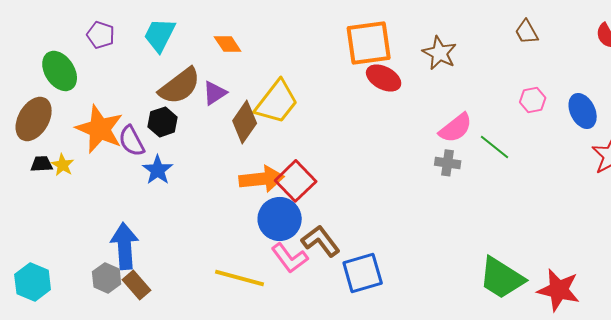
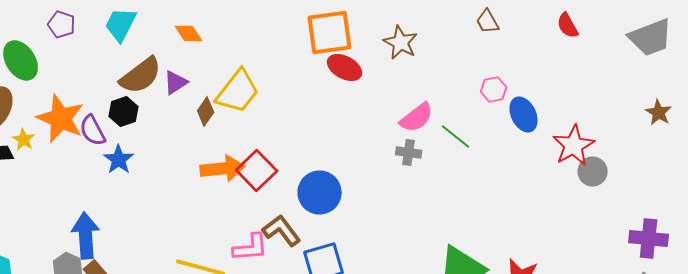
blue ellipse: (583, 111) -> (524, 114), moved
brown diamond: (245, 122) -> (206, 112), size x0.7
yellow star: (63, 165) -> (24, 140), moved
blue circle: (280, 219) -> (320, 192), moved
pink L-shape: (290, 258) -> (251, 248), turned -57

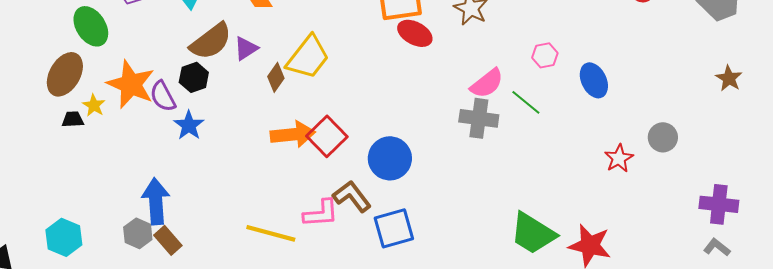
pink hexagon: (494, 90) -> (545, 55), moved
red star: (574, 146) -> (619, 158), moved, size x0.7
gray cross: (409, 152) -> (479, 118), size x1.5

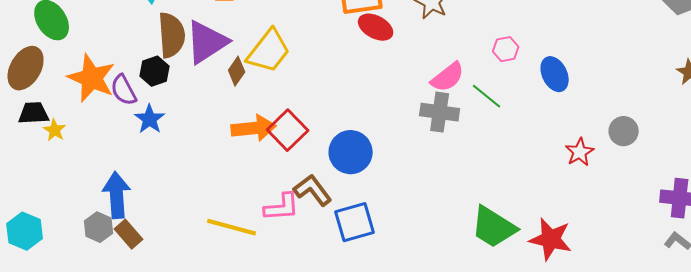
brown semicircle: (211, 41) -> (172, 35), turned -57
purple triangle: (246, 48) -> (207, 42), size x1.8
yellow star: (94, 105) -> (55, 130), moved
black trapezoid: (73, 119) -> (34, 113), size x1.4

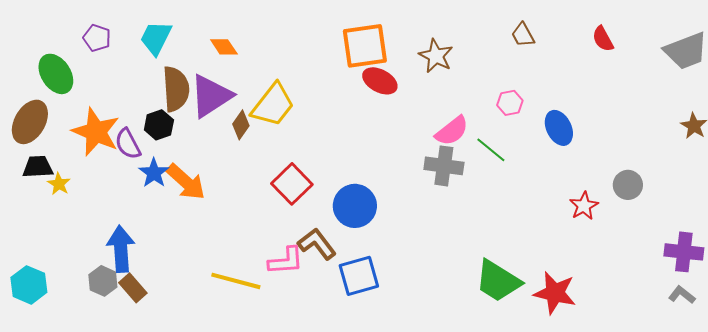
orange arrow: (254, 128) -> (186, 182), moved, turned 48

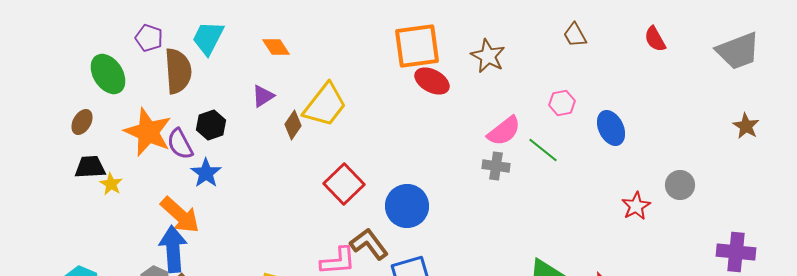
brown semicircle: (176, 89) -> (178, 71), moved
purple triangle: (211, 96) -> (263, 96), size x0.5
brown ellipse: (30, 122) -> (82, 122), size x0.6
gray cross: (444, 166) -> (496, 166), size x0.7
orange arrow: (186, 182) -> (180, 215), moved

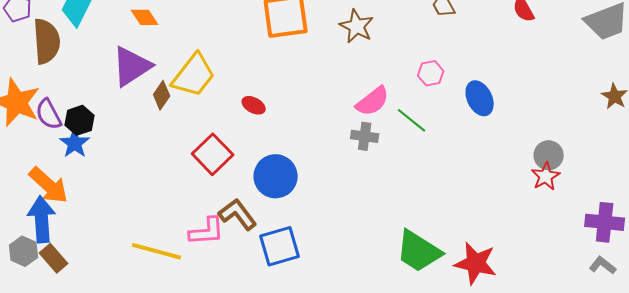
red ellipse: (432, 81) -> (254, 105), moved, size x0.7
purple triangle: (263, 96) -> (132, 66), size x1.8
black hexagon: (211, 125) -> (80, 120), moved
red star: (636, 206) -> (546, 176), moved

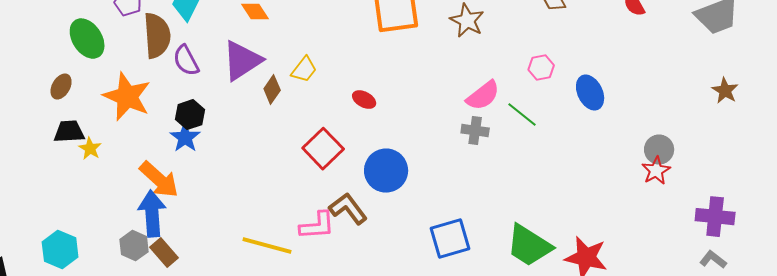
yellow trapezoid: (194, 75) -> (304, 70), size x0.6
purple semicircle: (49, 114) -> (186, 61), moved
blue square: (280, 246) -> (450, 239), moved

